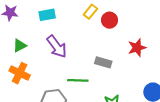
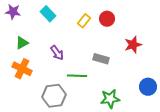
yellow rectangle: (90, 12) -> (84, 21), moved
cyan rectangle: (47, 15) -> (48, 14), turned 56
purple arrow: (57, 47) -> (57, 53), moved, size x0.7

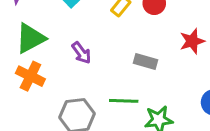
green triangle: (22, 43) -> (30, 38), size x1.6
green line: (77, 76) -> (124, 101), moved

